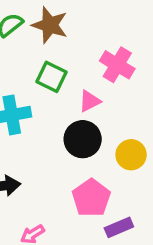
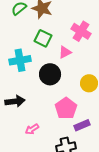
black circle: (83, 139) -> (50, 74), moved

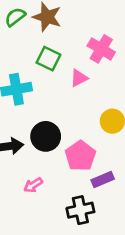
black circle: (50, 74) -> (46, 136), moved

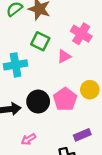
pink pentagon: (80, 156) -> (65, 99), moved

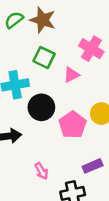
black circle: (38, 102) -> (41, 107), moved
pink arrow: (28, 139) -> (41, 171), moved, turned -88

